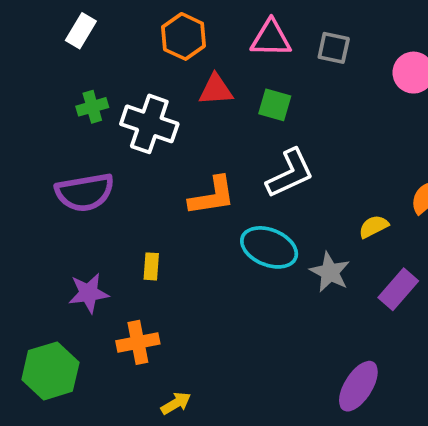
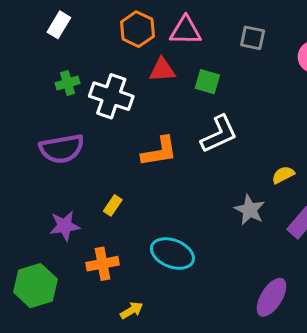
pink triangle: (271, 38) -> (186, 31), moved
cyan ellipse: (269, 247) -> (172, 254), moved
yellow rectangle: (151, 266) -> (113, 205), turned 30

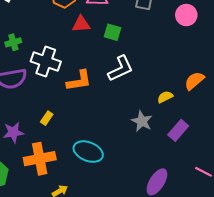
green cross: (68, 83) -> (13, 42), moved
white cross: (111, 96) -> (46, 62), moved
orange cross: (102, 264) -> (40, 159), size x1.4

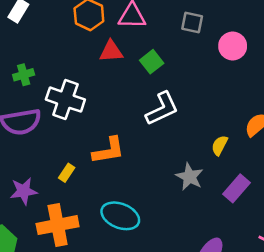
pink circle: (186, 15) -> (233, 46), moved
green square: (112, 32) -> (152, 62), turned 36
orange L-shape: (79, 81) -> (109, 151), moved
yellow semicircle: (165, 97) -> (220, 145), turned -35

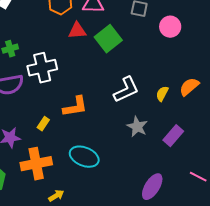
green square: (152, 62) -> (108, 39), size x1.5
white cross: (65, 100) -> (42, 68), turned -32
white L-shape: (162, 109) -> (126, 90), moved
yellow semicircle: (220, 145) -> (162, 94), moved

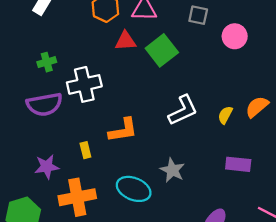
yellow rectangle: (43, 124) -> (85, 150), turned -48
gray star: (137, 127) -> (172, 170), moved
purple rectangle: (173, 136) -> (238, 164), turned 55

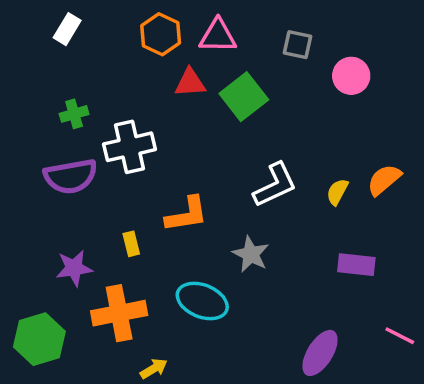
gray star: (172, 170) -> (251, 254), moved

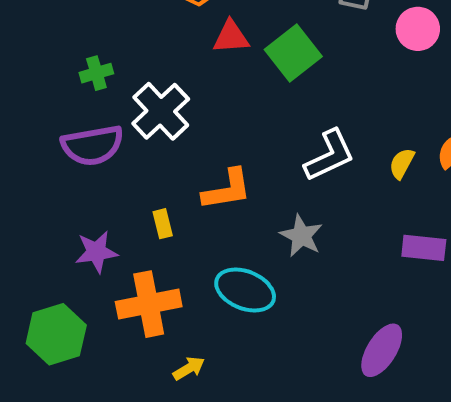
white cross: (129, 147) -> (161, 111), turned -30

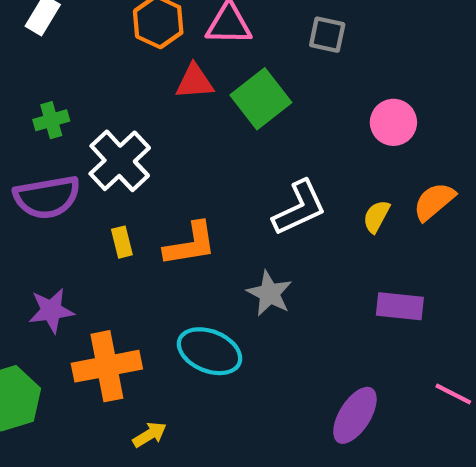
pink circle: (418, 29) -> (393, 122), moved
yellow rectangle: (163, 224) -> (122, 242), moved

